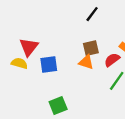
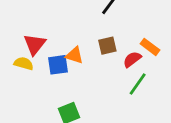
orange triangle: (86, 62) -> (74, 55), moved

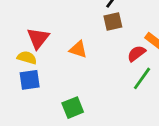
brown square: (107, 46) -> (113, 22), moved
blue square: (58, 65) -> (30, 80), moved

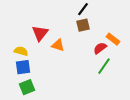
red triangle: (38, 38) -> (40, 33), moved
green square: (73, 108) -> (27, 87), moved

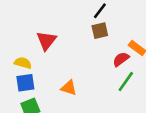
orange triangle: (58, 45) -> (69, 88), moved

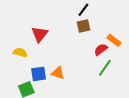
blue square: (25, 83) -> (39, 74), moved

